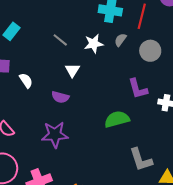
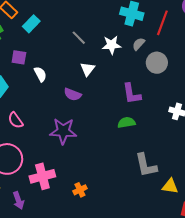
gray circle: (150, 51) -> (157, 63), moved
purple L-shape: (138, 89) -> (132, 94), moved
green semicircle: (117, 119) -> (127, 123), size x0.7

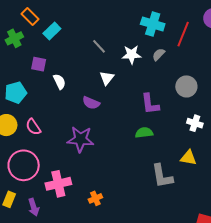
gray circle: (157, 63) -> (186, 86), moved
yellow triangle: (170, 186) -> (188, 158), moved

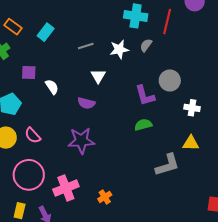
cyan rectangle: (52, 31) -> (46, 32), moved
gray line: (99, 46) -> (86, 46), turned -56
gray circle: (186, 86) -> (170, 80), moved
gray L-shape: (162, 176) -> (167, 165), turned -88

